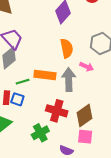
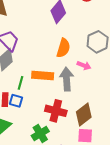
orange semicircle: (67, 48) -> (63, 48), turned 30
green line: (23, 82) -> (20, 83), turned -56

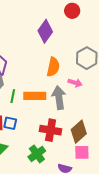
green line: (20, 83) -> (13, 96), moved

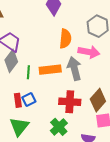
pink arrow: (75, 83) -> (89, 52), size x1.5
blue square: (10, 123) -> (29, 100), turned -32

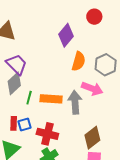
orange semicircle: (65, 39) -> (79, 61), moved
red cross: (70, 102) -> (47, 134), moved

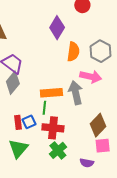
green line: (29, 98) -> (44, 108), moved

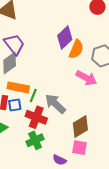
purple diamond: (57, 28) -> (65, 37), moved
orange rectangle: (51, 93) -> (18, 87), moved
gray arrow: (76, 93) -> (55, 104), moved, turned -50

